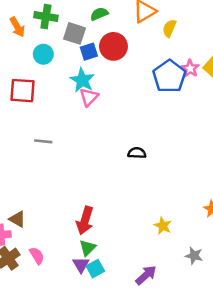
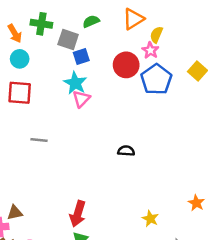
red circle: (113, 46) -> (126, 65), moved
cyan circle: (43, 54) -> (20, 59), moved
pink star: (190, 69) -> (150, 50), moved
brown triangle: (17, 219) -> (15, 213), turned -42

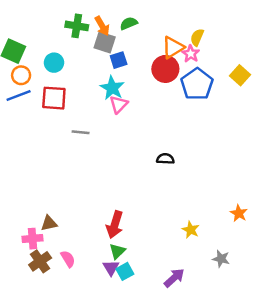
orange triangle: (133, 19) -> (173, 47), moved
orange arrow: (15, 33) -> (102, 26), moved
gray line: (39, 140) -> (81, 132), moved

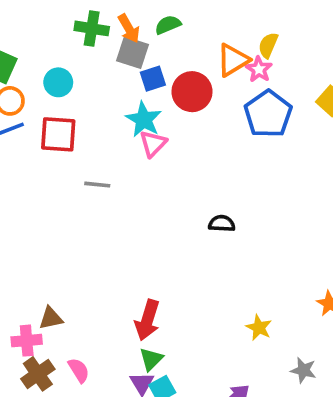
red circle: (165, 69) -> (192, 92), moved

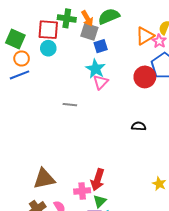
green semicircle: (168, 25) -> (109, 16), size x1.5
red circle: (192, 92) -> (145, 77), moved
red square: (58, 134) -> (48, 30), moved
brown triangle: (51, 318) -> (44, 179), size x1.6
pink cross: (27, 341) -> (82, 191), moved

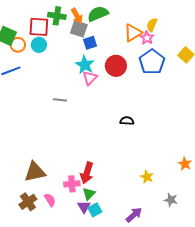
orange circle: (22, 58) -> (18, 45), moved
red circle: (145, 77) -> (116, 66), moved

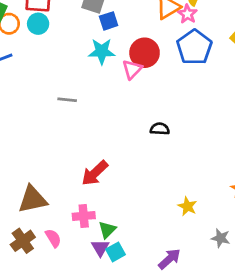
cyan star: (85, 65) -> (102, 51), turned -30
pink triangle: (90, 78) -> (132, 69), moved
red arrow: (87, 173) -> (95, 173), moved, turned 30

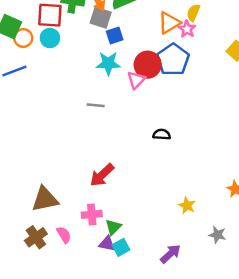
blue pentagon: (194, 47) -> (173, 60), moved
gray line: (67, 100) -> (96, 105), moved
purple triangle: (100, 248) -> (107, 244), turned -48

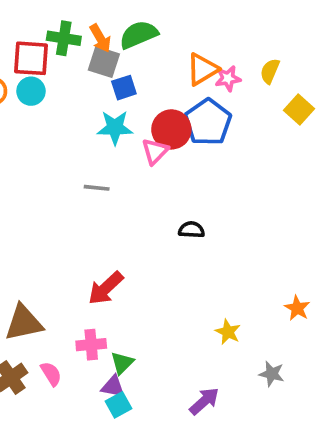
yellow semicircle: (193, 13) -> (270, 71), moved
pink star: (187, 29) -> (228, 78), turned 30
cyan square: (121, 247) -> (119, 405), moved

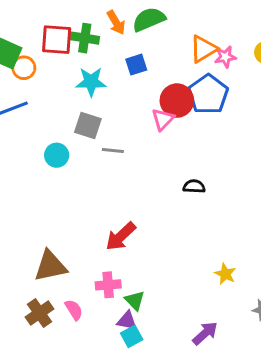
green cross: (64, 38) -> (85, 38), moved
gray square: (104, 62) -> (88, 126), moved
cyan circle: (31, 91) -> (57, 155), moved
cyan star: (115, 128) -> (91, 82), moved
green triangle: (122, 363) -> (135, 300), turned -30

